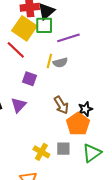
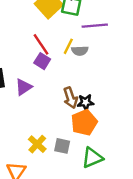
red line: (16, 50) -> (41, 44), moved
black star: (85, 109) -> (86, 102), moved

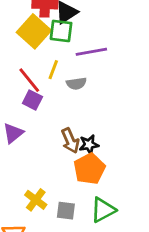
yellow line: (68, 46) -> (53, 70), moved
gray square: (62, 146) -> (66, 211), moved

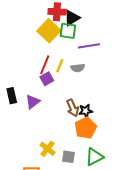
yellow line: (53, 70) -> (60, 66), moved
red line: (29, 80) -> (45, 65), turned 60
purple square: (32, 100) -> (47, 79), turned 32

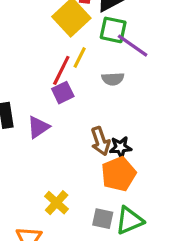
green square: (68, 31) -> (113, 30), moved
purple line: (89, 46) -> (133, 46), turned 40
yellow line: (60, 66) -> (80, 58), moved
gray square: (68, 157) -> (103, 219), moved

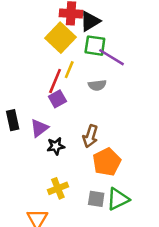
brown arrow: (100, 141) -> (90, 136), turned 40
black star: (121, 147) -> (56, 146), moved
yellow cross: (57, 203) -> (58, 188), turned 30

